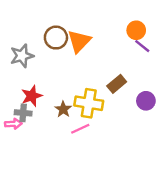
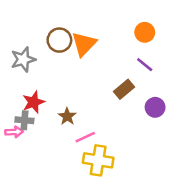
purple line: (142, 46) -> (145, 65), moved
yellow cross: (89, 103) -> (98, 160), moved

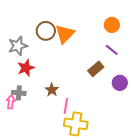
red star: (34, 102) -> (26, 68), moved
pink arrow: (14, 132) -> (11, 102), turned -80
pink line: (85, 137) -> (66, 106), turned -56

